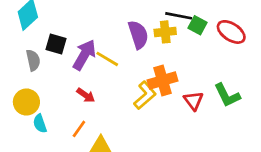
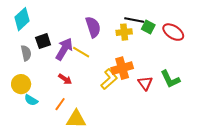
purple semicircle: (138, 35) -> (93, 27), moved
black square: (56, 44) -> (43, 41), turned -35
cyan semicircle: (40, 124) -> (31, 100), turned -40

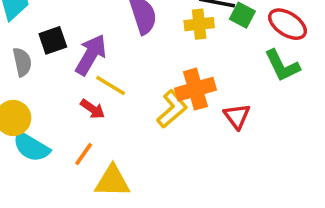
yellow line: (81, 52) -> (111, 85), moved
green L-shape: (170, 79) -> (282, 66), moved
cyan semicircle: (31, 100) -> (31, 147), size x1.5

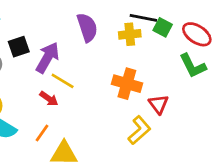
orange cross: (195, 89) -> (127, 84), turned 32
yellow L-shape: (172, 109) -> (139, 130), moved

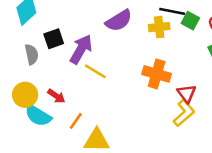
purple semicircle: (87, 27) -> (119, 21), turned 76
red arrow: (49, 99) -> (56, 96), moved
yellow L-shape: (139, 130) -> (184, 113), moved

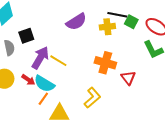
purple arrow: (81, 49) -> (40, 58), moved
yellow L-shape: (184, 113) -> (92, 98), moved
cyan semicircle: (38, 116) -> (44, 84), moved

